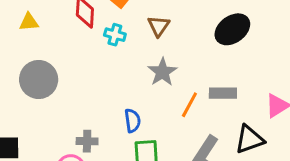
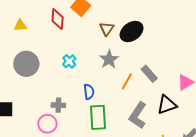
black ellipse: (232, 29) -> (132, 32), moved
cyan cross: (115, 35) -> (69, 61), moved, turned 32
gray rectangle: (223, 93) -> (149, 74), turned 48

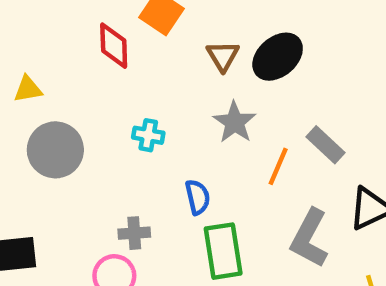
yellow triangle: (20, 25) -> (28, 89), moved
cyan cross: (69, 61) -> (148, 135), turned -32

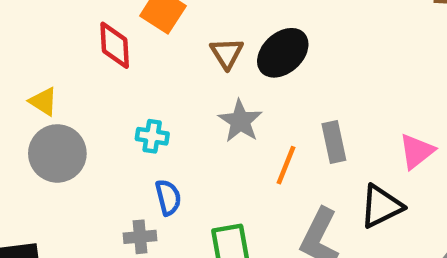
yellow triangle: (28, 89) -> (43, 101), moved, turned 44
gray rectangle: (325, 145) -> (334, 142), turned 36
blue semicircle: (198, 197) -> (168, 197), moved

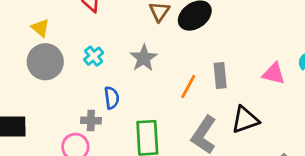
gray star: (240, 121) -> (144, 58), moved
cyan cross: (152, 136) -> (94, 56), moved, turned 36
pink triangle: (417, 151) -> (274, 74), moved, turned 45

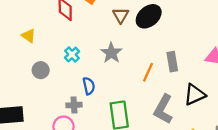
gray circle: (45, 62) -> (41, 70), moved, size x0.6

